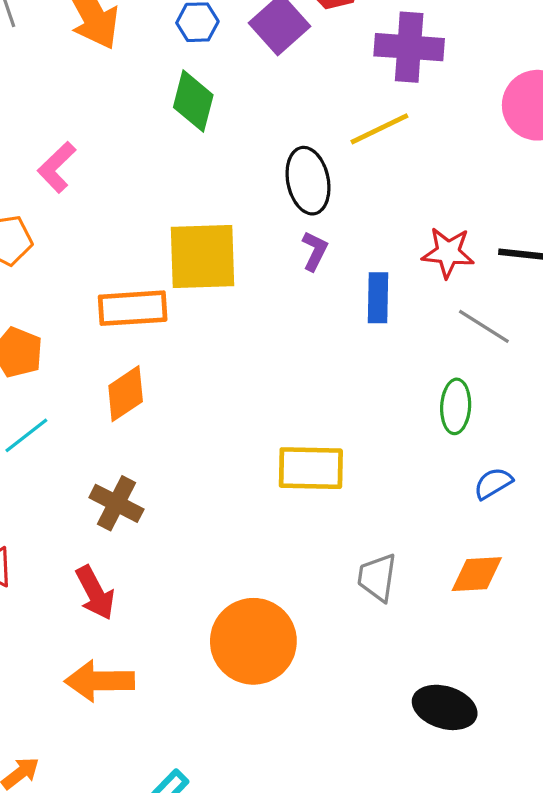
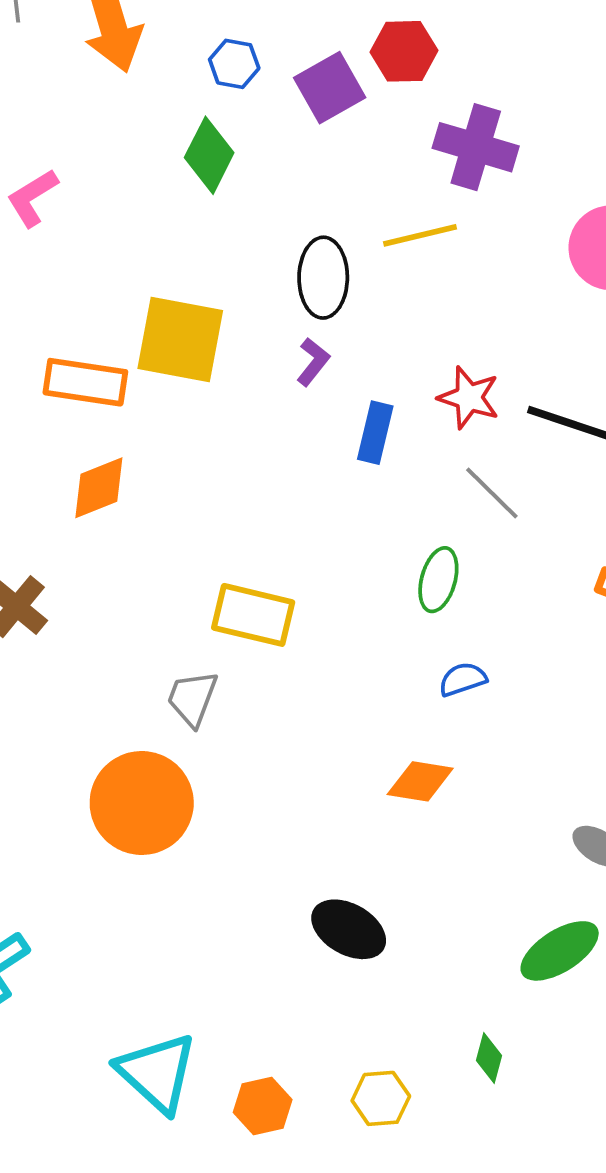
orange diamond: (126, 394) -> (99, 488), moved
gray trapezoid: (377, 577) -> (192, 698), moved

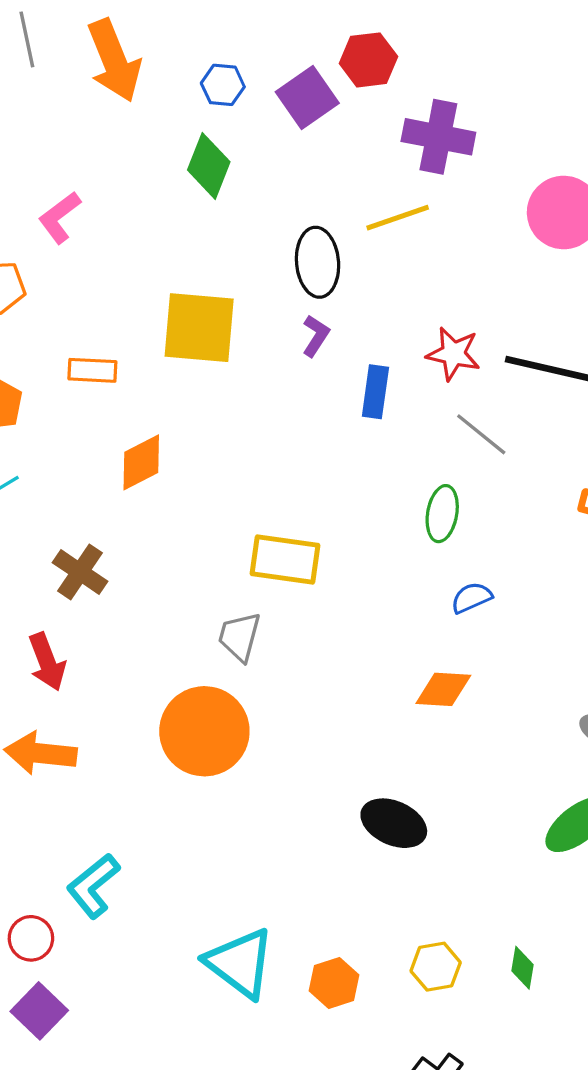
orange rectangle: (85, 382) -> (92, 370), moved, size x0.7
green diamond: (489, 1058) -> (523, 968), moved

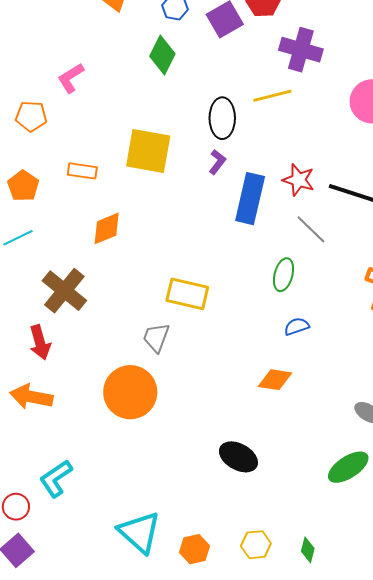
blue rectangle: (375, 392) -> (250, 199), size x1.6
brown cross: (80, 572) -> (64, 291), size x1.4

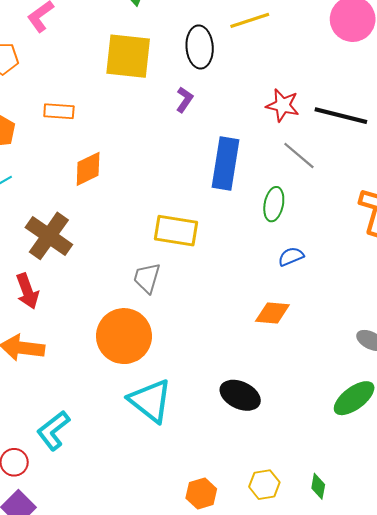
yellow square: (148, 151) -> (128, 56), moved
purple L-shape: (217, 162) -> (185, 100), moved
blue rectangle: (250, 199) -> (226, 163), moved
cyan triangle: (139, 532) -> (150, 401), moved

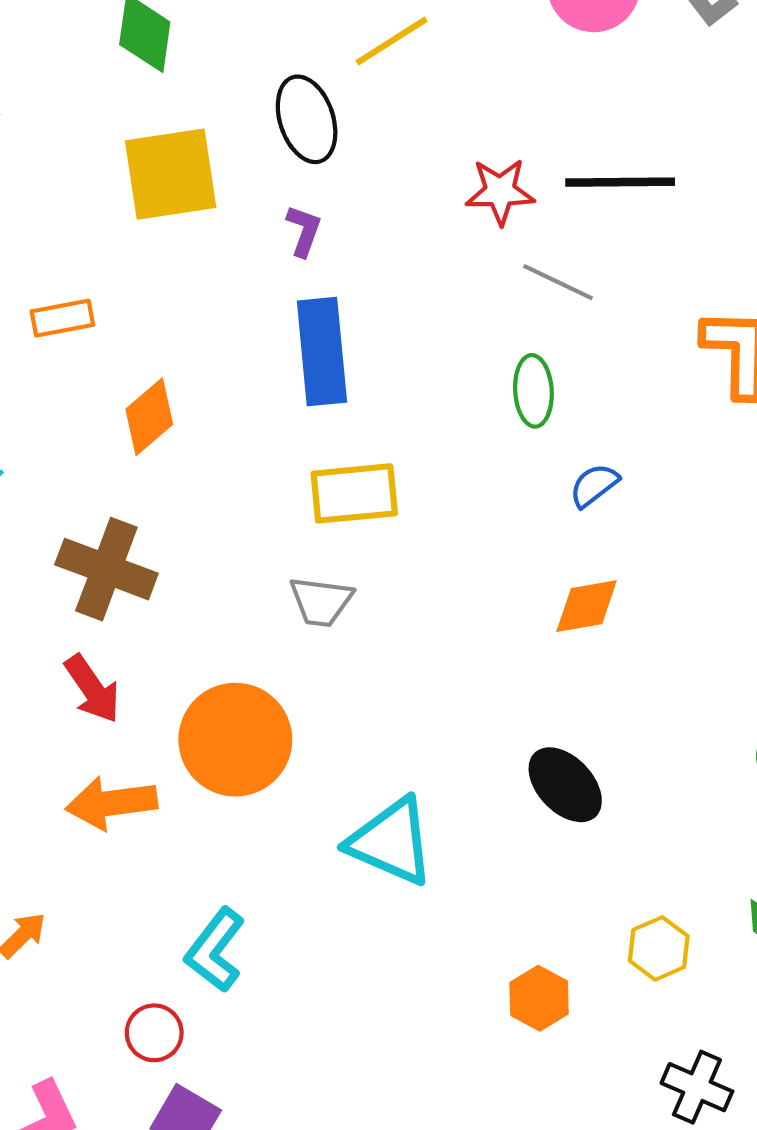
blue rectangle: (226, 163) -> (322, 352), moved
gray trapezoid: (147, 278) -> (321, 601), turned -84
orange circle: (124, 336) -> (235, 740), moved
black ellipse: (240, 395) -> (565, 785), turned 36

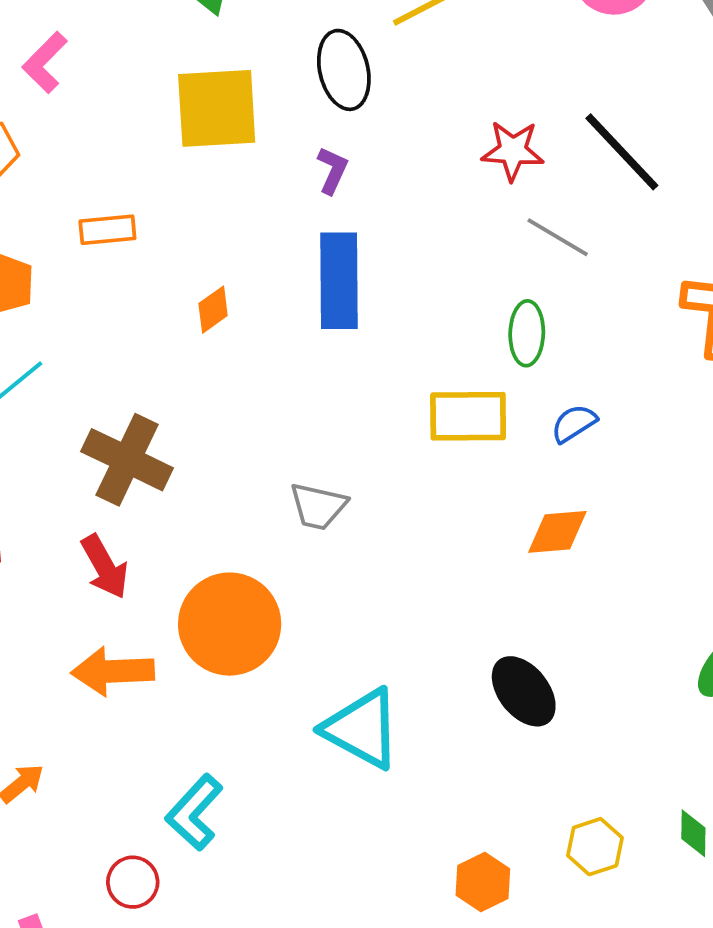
black line: (620, 182) -> (622, 152), turned 42
orange diamond: (149, 417) -> (213, 310), moved, size x0.7
yellow rectangle: (354, 493) -> (468, 416), moved

